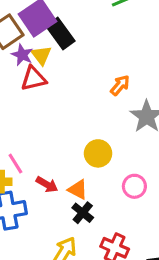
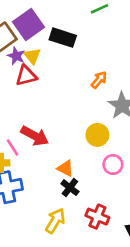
black rectangle: (60, 34) -> (63, 38), moved, turned -35
yellow circle: (98, 153) -> (97, 135), moved
red arrow: (47, 184) -> (35, 136), moved, size x1.5

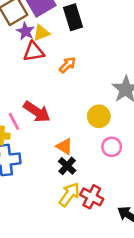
black rectangle: (63, 38) -> (73, 17), turned 50
yellow triangle: (32, 56) -> (41, 33), turned 42
orange arrow: (99, 80) -> (67, 65), moved
yellow arrow: (55, 221) -> (69, 195), moved

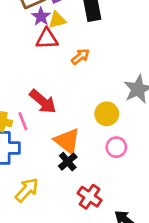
pink line: (14, 121) -> (23, 121), moved
orange triangle: (64, 146) -> (67, 141), size x1.5
yellow arrow: (69, 195) -> (27, 190), moved

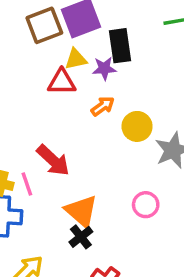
purple star: (41, 17) -> (104, 68), moved, turned 30
yellow circle: (107, 114) -> (137, 126), moved
pink circle: (116, 147) -> (146, 205), moved

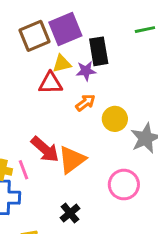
pink circle: (146, 205) -> (124, 185), size x1.4
orange triangle: (81, 211) -> (72, 160), moved, turned 44

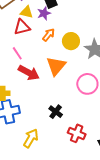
yellow triangle: (62, 64) -> (26, 12), turned 40
orange triangle: (72, 160) -> (56, 66), moved
pink line: (23, 170) -> (17, 53), moved

